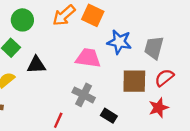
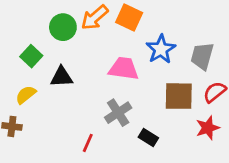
green circle: (22, 20) -> (63, 27), moved
blue star: (119, 42) -> (161, 49), turned 30
gray cross: (84, 95) -> (118, 113), turned 30

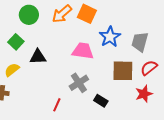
green circle: (63, 27) -> (29, 15), moved

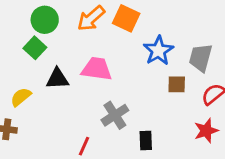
green square: (16, 42) -> (35, 48), moved
pink trapezoid: (83, 51) -> (97, 69), moved
brown square: (123, 71) -> (177, 84), moved, size x0.6
black rectangle: (101, 101) -> (146, 141), turned 56

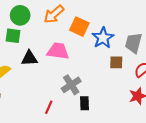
orange square: (126, 18) -> (79, 27), moved
green square: (35, 48) -> (13, 36), turned -35
black rectangle: (146, 141) -> (85, 103), moved

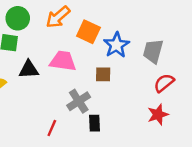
brown square: (116, 62) -> (103, 74), moved

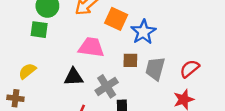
gray trapezoid: (153, 51) -> (155, 69), moved
black triangle: (29, 69) -> (73, 77), moved

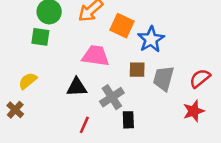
brown cross: (15, 98) -> (15, 110), turned 35

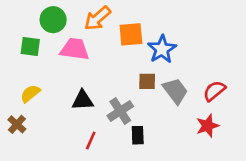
orange square: (122, 26) -> (131, 34), turned -30
green square: (40, 37) -> (30, 47), moved
pink trapezoid: (96, 56) -> (75, 49), moved
gray trapezoid: (163, 78) -> (175, 91), turned 128

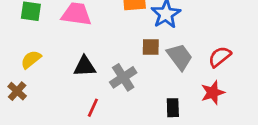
black rectangle: (138, 135) -> (173, 108), moved

